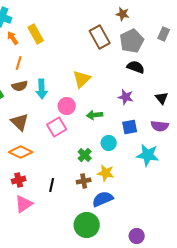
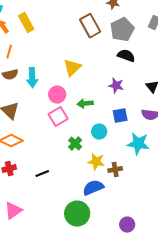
pink square: (57, 127) -> (58, 117), moved
brown cross: (84, 181) -> (115, 170), moved
black line: (52, 185) -> (42, 174), turned 56
pink triangle: (24, 204) -> (13, 211), moved

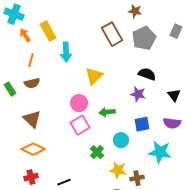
black semicircle: (126, 56) -> (147, 74), moved
cyan arrow: (32, 78) -> (66, 52), moved

